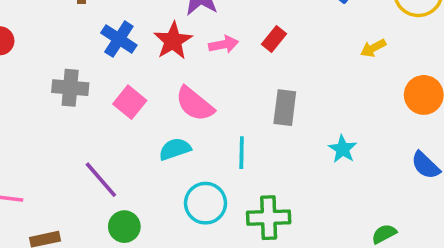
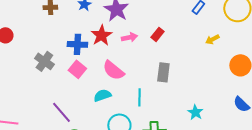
blue cross: (119, 39) -> (77, 44), moved, turned -30
gray cross: (70, 88) -> (44, 61), turned 30
cyan star: (343, 149) -> (195, 112), moved

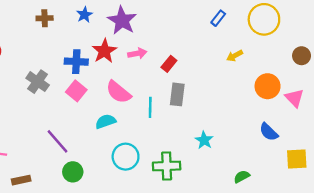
red rectangle: (157, 34) -> (169, 64), moved
cyan line: (139, 97) -> (150, 107), moved
cyan star: (195, 112) -> (204, 140), moved

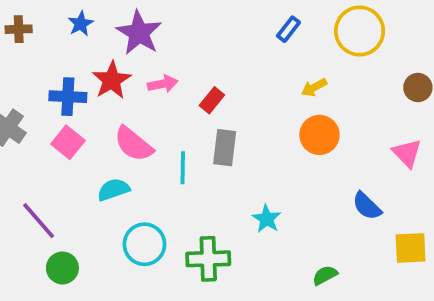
orange circle: (268, 86) -> (319, 135), moved

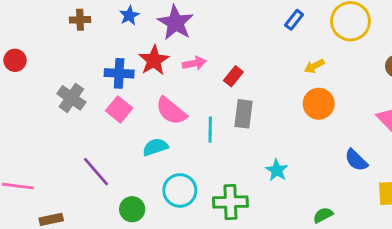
green circle: (62, 268) -> (132, 209), moved

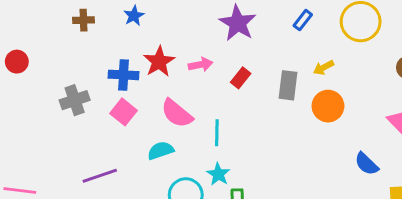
purple star: (176, 23) -> (238, 23), moved
gray cross: (71, 98) -> (75, 100), turned 36
gray rectangle: (243, 114) -> (288, 85), moved
cyan star: (277, 170) -> (218, 174), moved
purple line: (96, 172) -> (100, 176), turned -68

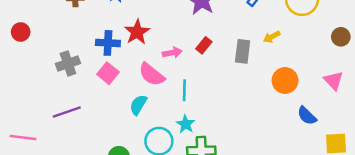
pink arrow: (201, 65) -> (172, 53), moved
orange circle: (328, 106) -> (285, 80), moved
cyan semicircle: (161, 151) -> (138, 105), turned -40
purple line: (100, 176) -> (67, 112), moved

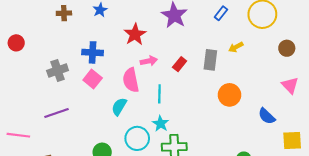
red star: (137, 32) -> (135, 34), moved
brown circle: (341, 37) -> (287, 48), moved
red rectangle: (204, 45) -> (180, 64), moved
pink semicircle: (152, 74) -> (131, 80), turned 40
orange circle: (285, 80) -> (229, 95), moved

